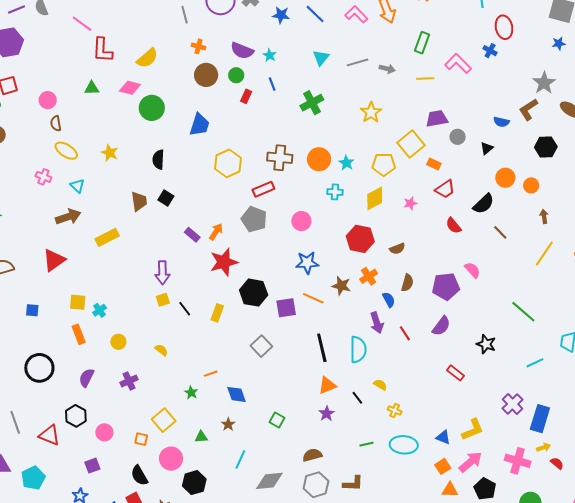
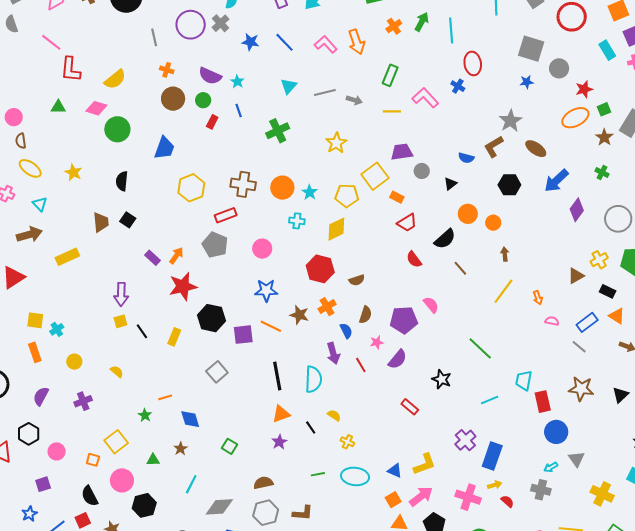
pink star: (410, 203) -> (377, 342), moved

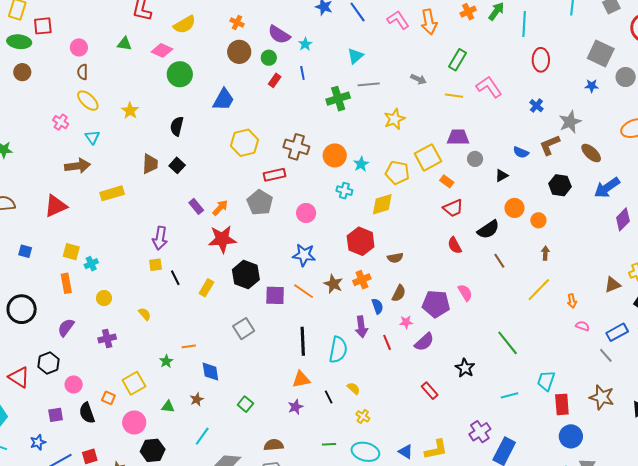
blue cross: (458, 86) -> (536, 106), moved
gray line: (325, 92) -> (369, 84), moved
black semicircle: (90, 496) -> (87, 413), moved

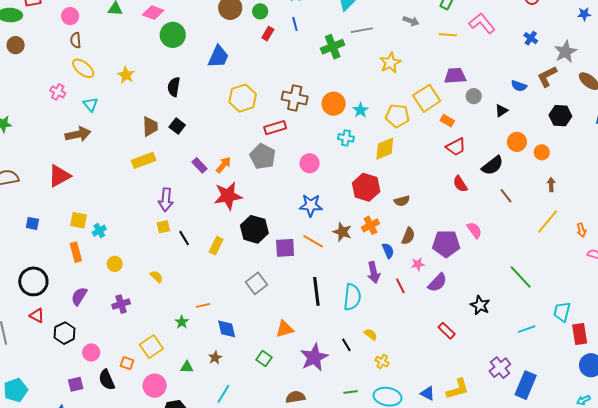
yellow rectangle: (112, 193) -> (144, 160), moved
red triangle: (19, 377) -> (37, 316), moved, size x0.7
orange triangle: (301, 379) -> (285, 329), moved
purple star: (295, 407) -> (314, 357), size x1.8

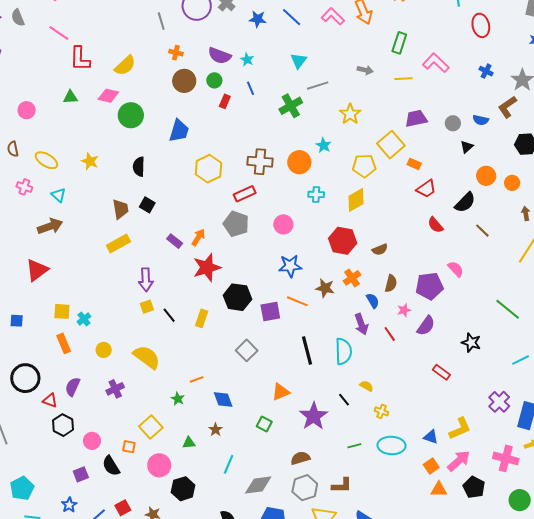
brown semicircle: (76, 40) -> (13, 149), moved
gray circle: (474, 96) -> (453, 123), moved
cyan star: (360, 110) -> (324, 145), moved
yellow semicircle: (157, 277) -> (147, 357), size x2.0
red triangle: (37, 316) -> (50, 400), moved

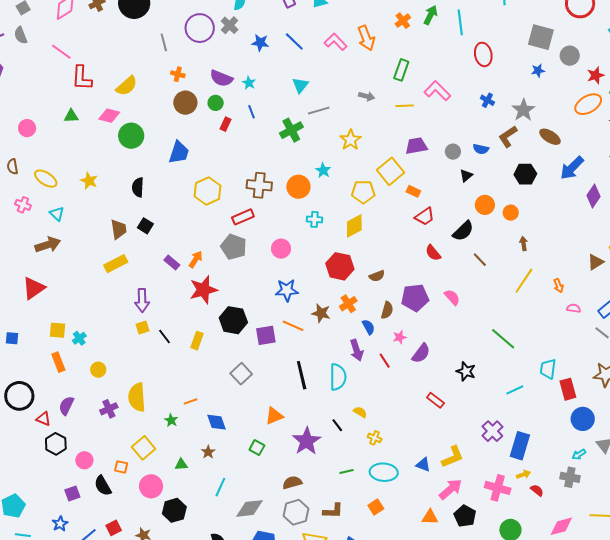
purple pentagon: (429, 286) -> (415, 298), moved
yellow semicircle: (147, 357) -> (137, 397), moved, turned -132
orange square: (431, 466) -> (376, 507), moved

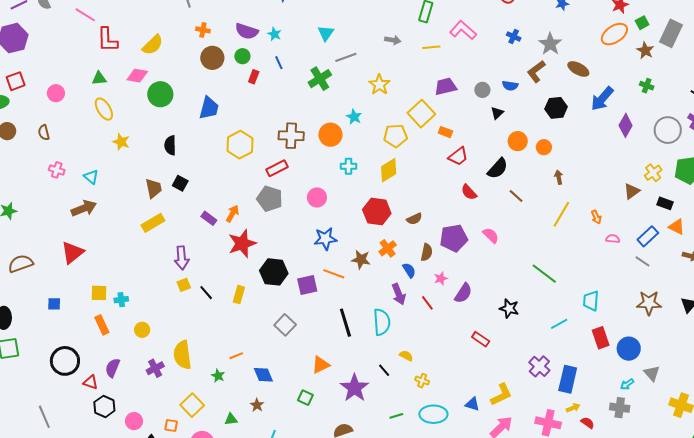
yellow ellipse: (46, 179) -> (104, 109), moved, turned 30
cyan cross: (79, 338) -> (121, 300), turned 32
red rectangle: (568, 389) -> (601, 338), moved

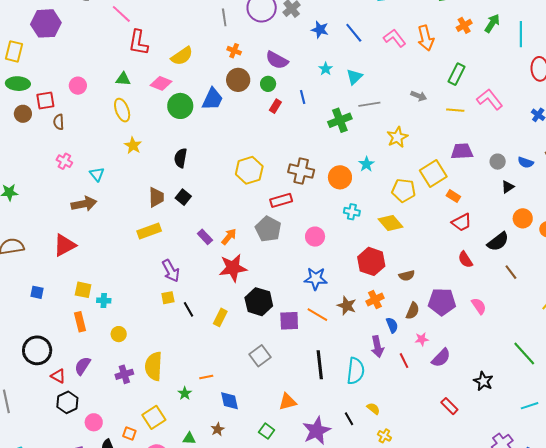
cyan star: (274, 34) -> (326, 69), moved
red square: (16, 81) -> (45, 101), moved
blue trapezoid: (209, 108) -> (213, 99), moved
yellow diamond: (389, 170) -> (390, 223), turned 70
purple arrow: (182, 258) -> (171, 271), turned -35

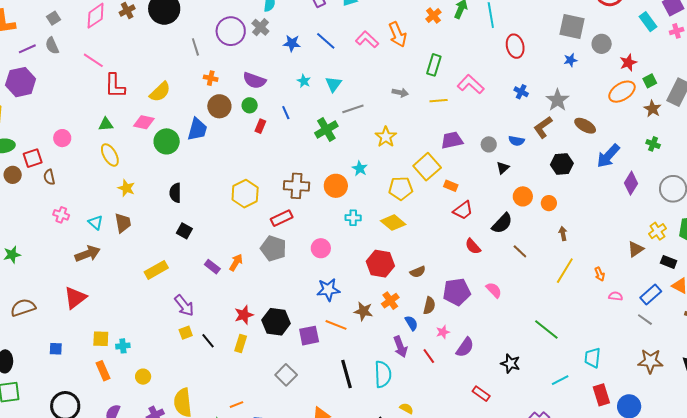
brown trapezoid: (156, 197) -> (123, 223), moved
red star: (233, 268) -> (244, 315), moved, size x0.7

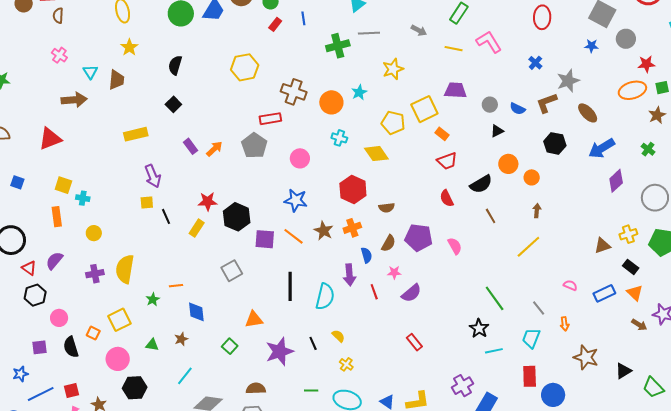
yellow hexagon: (245, 194) -> (245, 67), moved
orange arrow: (600, 274) -> (565, 324), moved
gray line: (645, 320) -> (539, 308), moved
black star: (510, 363) -> (479, 328), moved

